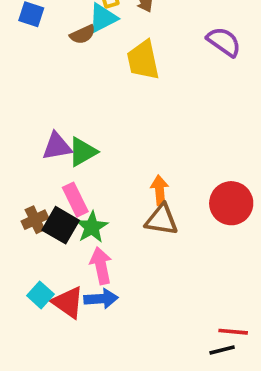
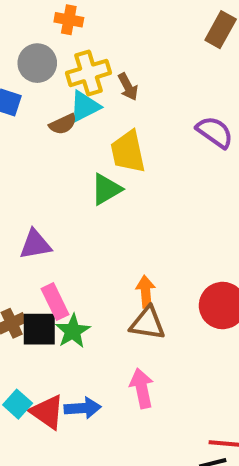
green triangle: (83, 152) -> (106, 189), moved
black square: (61, 225) -> (39, 329), turned -30
pink arrow: (101, 266) -> (142, 388), moved

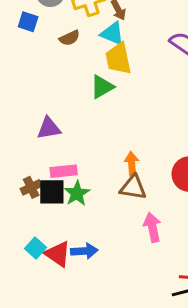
cyan triangle: (85, 106) -> (112, 34), moved, turned 50
pink rectangle: (55, 302) -> (64, 171), turned -70
pink arrow: (142, 388) -> (152, 227), moved

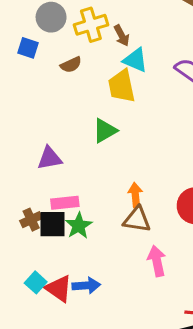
cyan triangle: (112, 34) -> (135, 60), moved
green triangle: (102, 87) -> (105, 131), moved

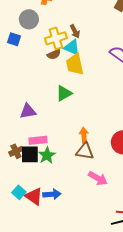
yellow cross: (91, 25) -> (56, 38), moved
cyan triangle: (135, 60) -> (72, 47), moved
brown semicircle: (71, 65) -> (54, 54), moved
pink arrow: (157, 261) -> (98, 178), turned 132

